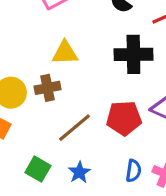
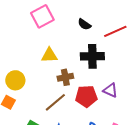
brown cross: (47, 88) -> (65, 77), moved

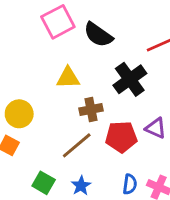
black semicircle: (84, 24) -> (98, 35), moved, size x1.5
black cross: (92, 56) -> (130, 79), turned -35

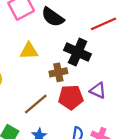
black cross: (130, 79) -> (78, 52), turned -30
brown cross: (91, 109) -> (58, 72), moved

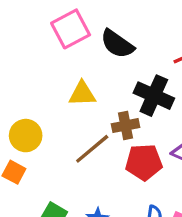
brown line: (36, 104) -> (92, 149), moved

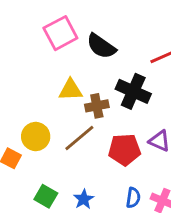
brown cross: (126, 126) -> (97, 106), moved
yellow circle: (26, 136) -> (36, 137), moved

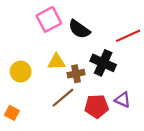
yellow circle: (36, 137) -> (21, 72), moved

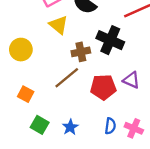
yellow triangle: (56, 62) -> (58, 25), moved, turned 42
orange square: (12, 113) -> (26, 94), moved

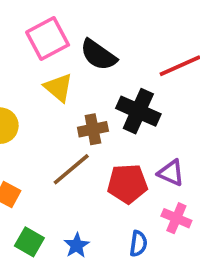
pink cross: (134, 128) -> (176, 218), moved

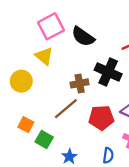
yellow triangle: (58, 88) -> (44, 56), moved
green square: (29, 242) -> (44, 139), moved

